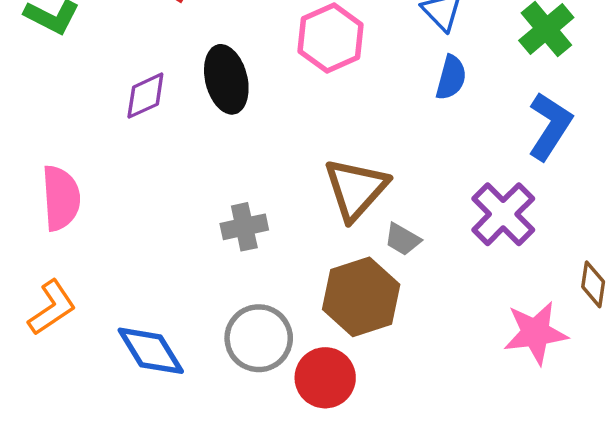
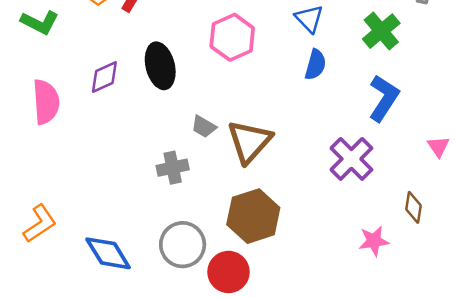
pink semicircle: (61, 198) -> (46, 102), moved
gray trapezoid: (402, 239) -> (204, 127), moved
pink star: (536, 333) -> (374, 241), size x0.7

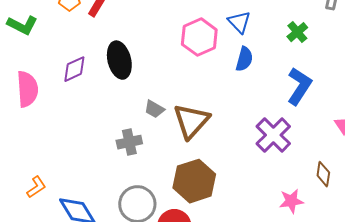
green cross: (381, 31) -> (297, 32), size x0.7
pink hexagon: (232, 37) -> (199, 37), moved
orange L-shape: (40, 224) -> (36, 187), moved, size x0.7

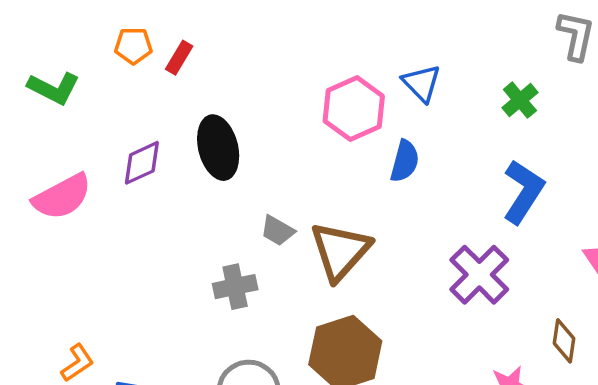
blue semicircle: (244, 59) -> (405, 161), moved
pink semicircle: (27, 89) -> (62, 197), turned 66

